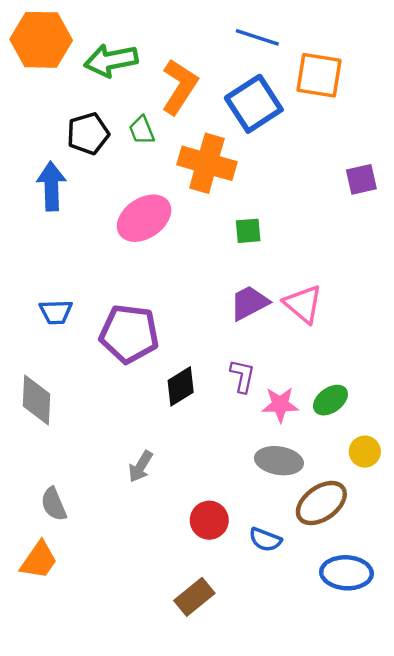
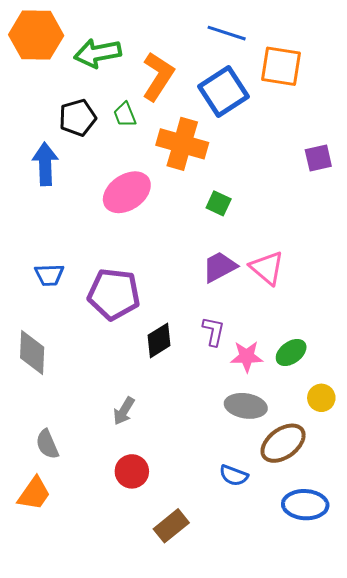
green square: (248, 231) -> (219, 203), turned 30
red circle: (209, 520) -> (132, 471), moved

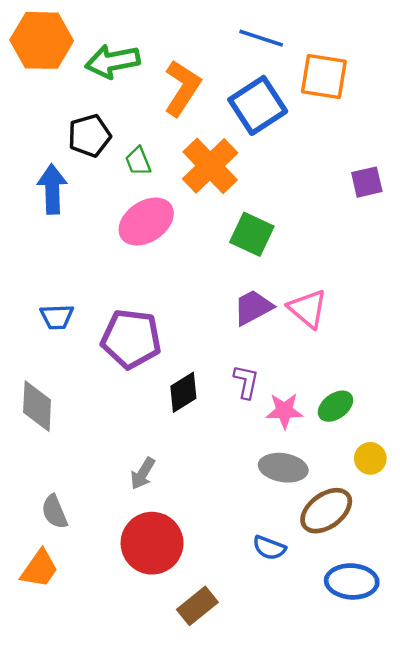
green trapezoid: (125, 115) -> (138, 161), moved
orange cross: (182, 144) -> (210, 166), turned 30
green square: (219, 203) -> (252, 234), size x1.5
red circle: (132, 471) -> (152, 543), size x1.6

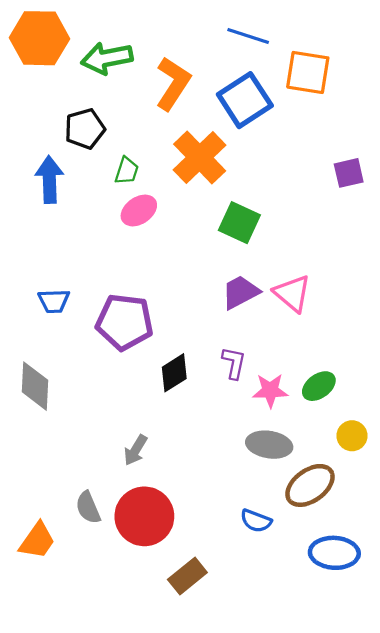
green trapezoid: (138, 161) -> (127, 171), moved, turned -140
pink ellipse: (146, 222) -> (139, 210), size x0.7
gray semicircle: (55, 512) -> (88, 508), moved

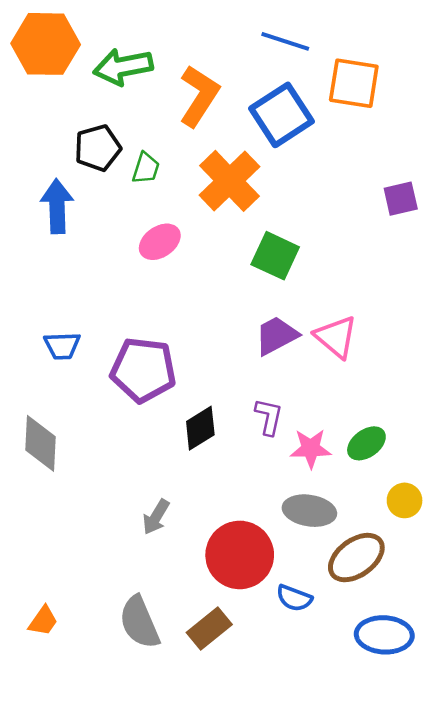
green trapezoid: (127, 171) -> (146, 168), moved
gray semicircle: (88, 508) -> (139, 622), moved, size x1.4
red circle: (144, 516) -> (240, 555), moved
orange trapezoid: (37, 541) -> (43, 621), size x0.7
brown rectangle: (187, 576) -> (209, 629), moved

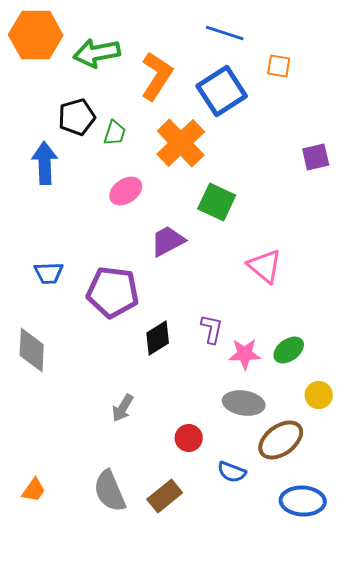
orange square: (354, 83) -> (279, 66), size x0.6
purple trapezoid: (276, 336) -> (168, 241), moved
red circle: (240, 555) -> (189, 438), size x0.5

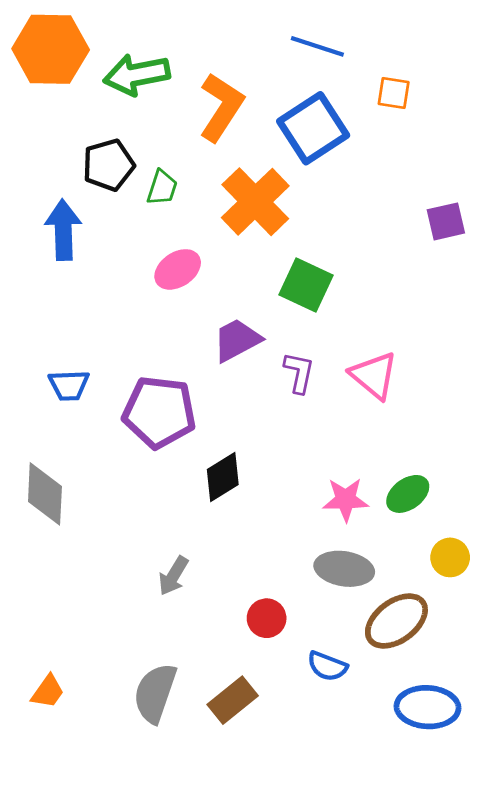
purple L-shape: (212, 329) -> (299, 373), moved
gray semicircle: (110, 491) -> (155, 693), turned 42

